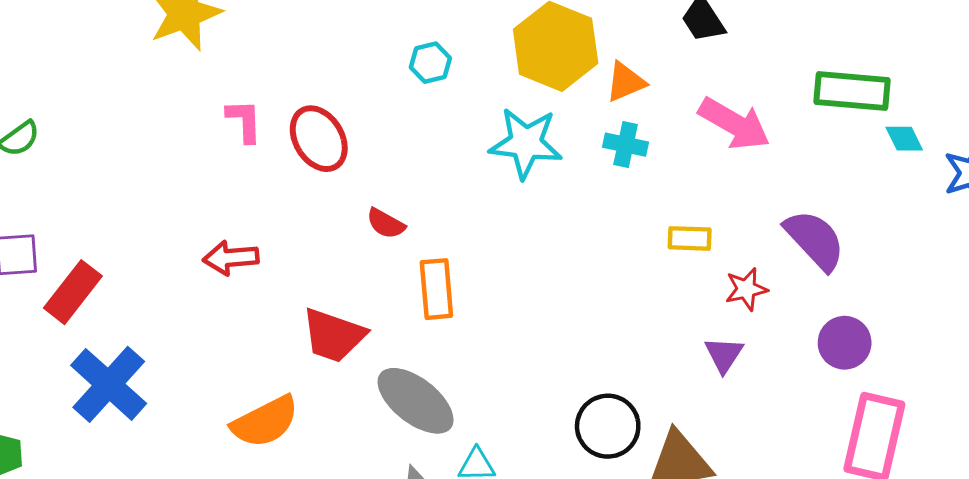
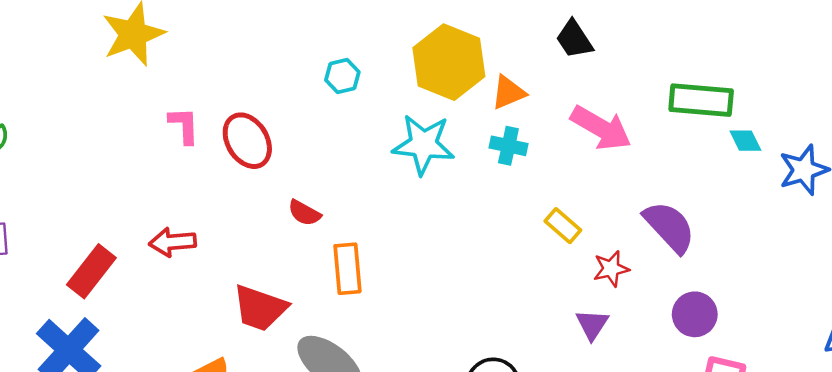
yellow rectangle: (690, 238) -> (563, 226), turned 39
red rectangle: (73, 292) -> (91, 271), moved

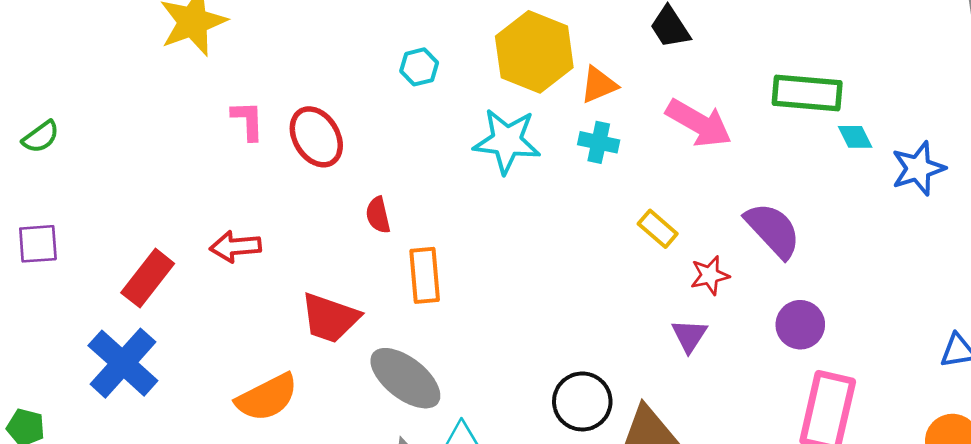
red semicircle: (304, 213) -> (378, 215), turned 48

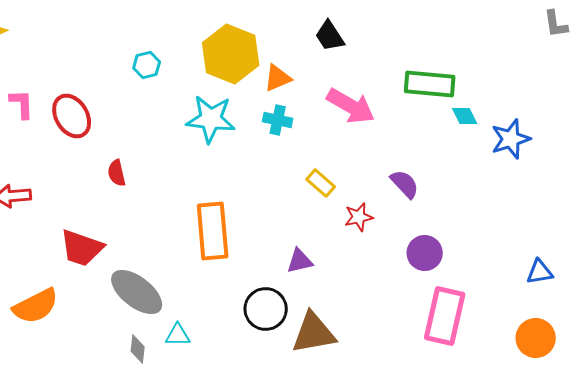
purple semicircle: (773, 230) -> (405, 184), size x0.7
orange rectangle: (425, 275) -> (213, 231), moved, size x1.4
purple triangle: (689, 336) -> (300, 261), moved, turned 44

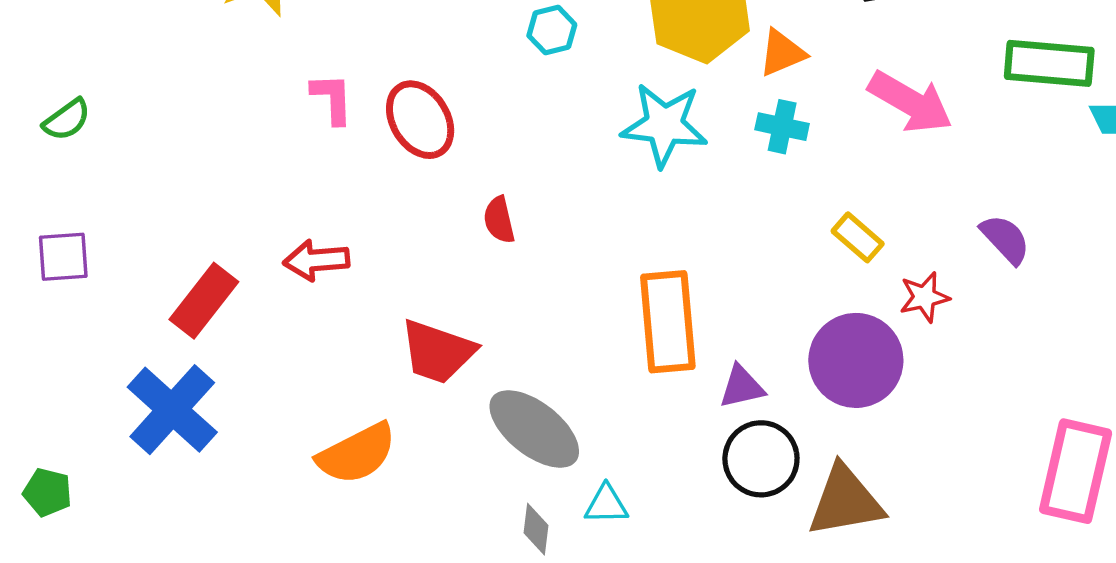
purple circle: (425, 253) -> (856, 360), moved, size x1.5
purple triangle: (300, 261) -> (742, 387), moved

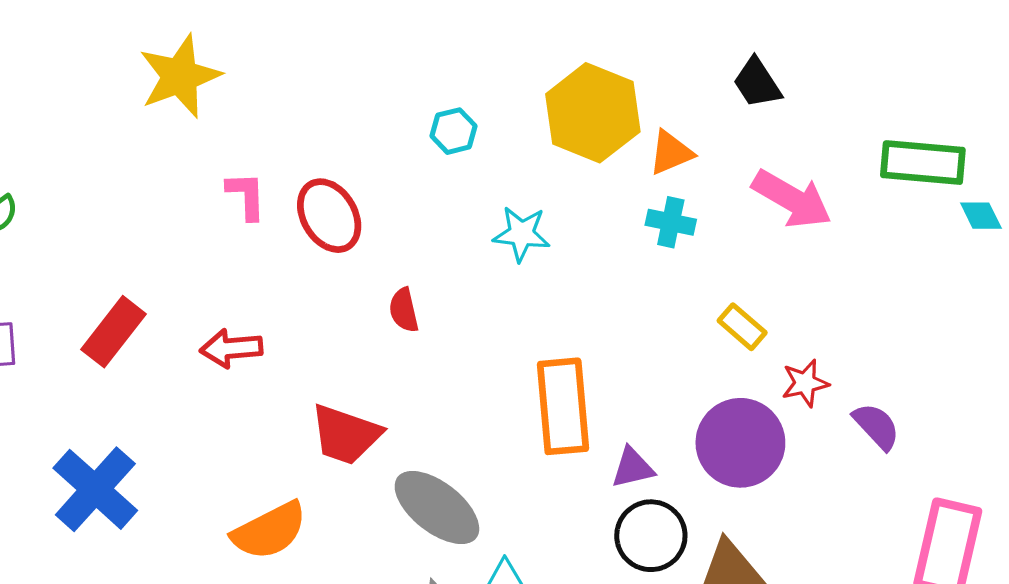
cyan star: (664, 125) -> (522, 234), moved, size x0.7
purple semicircle: (1005, 239) -> (876, 426), moved
red rectangle: (204, 301) -> (114, 332), moved

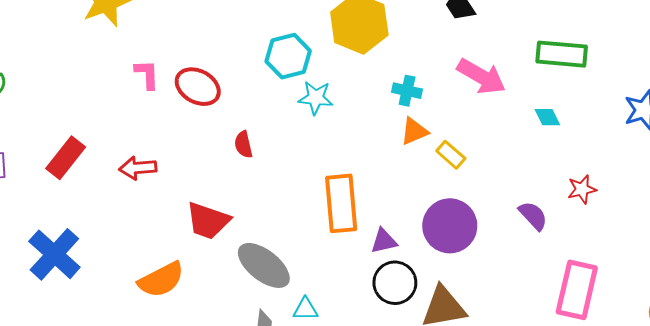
cyan hexagon: (454, 131) -> (288, 56), moved, size x1.6
orange triangle: (671, 153) -> (414, 131), moved
red ellipse: (329, 216) -> (198, 87), turned -30
cyan diamond: (981, 216) -> (547, 117), moved
red star: (805, 383) -> (582, 189), moved

